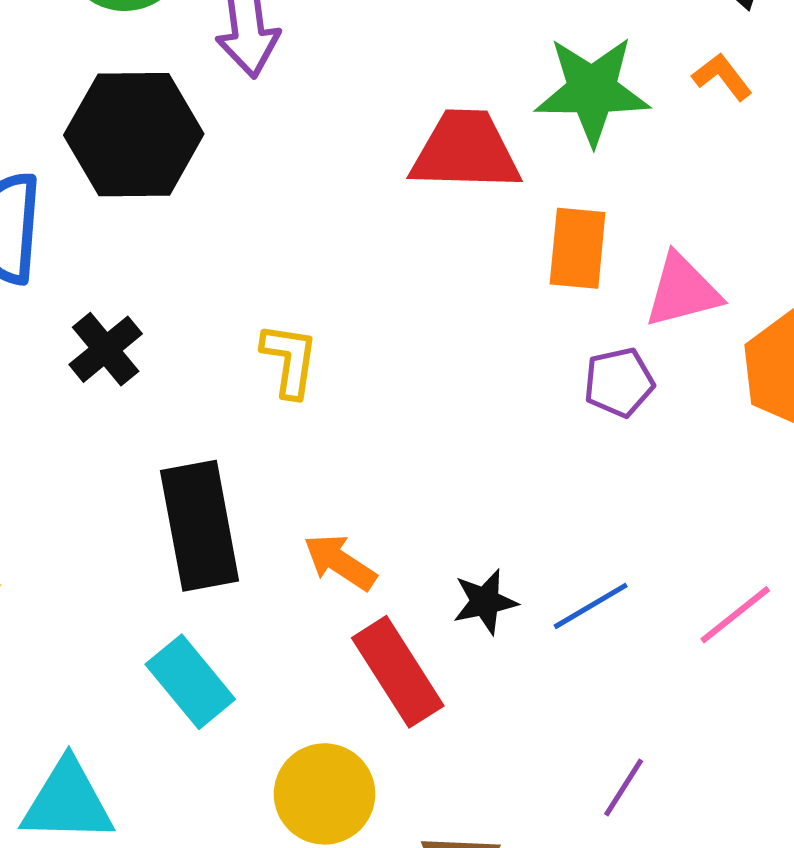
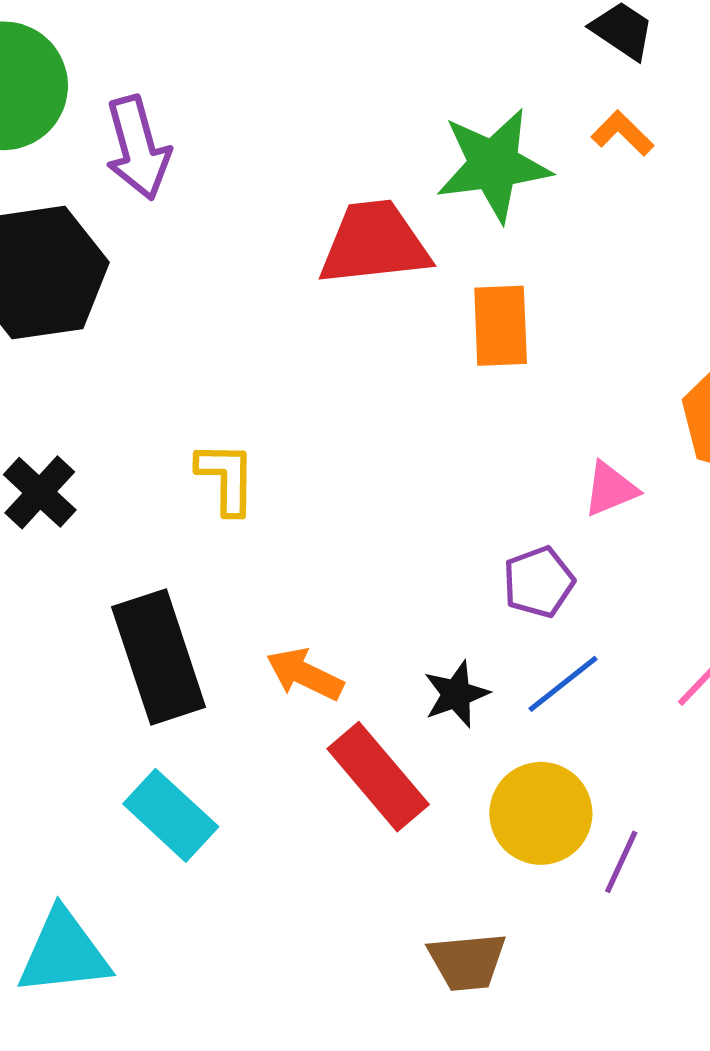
pink triangle: (683, 291) -> (610, 489), moved, size x0.7
purple pentagon: (619, 382) -> (539, 582), moved
yellow circle: (325, 794) -> (541, 813), moved

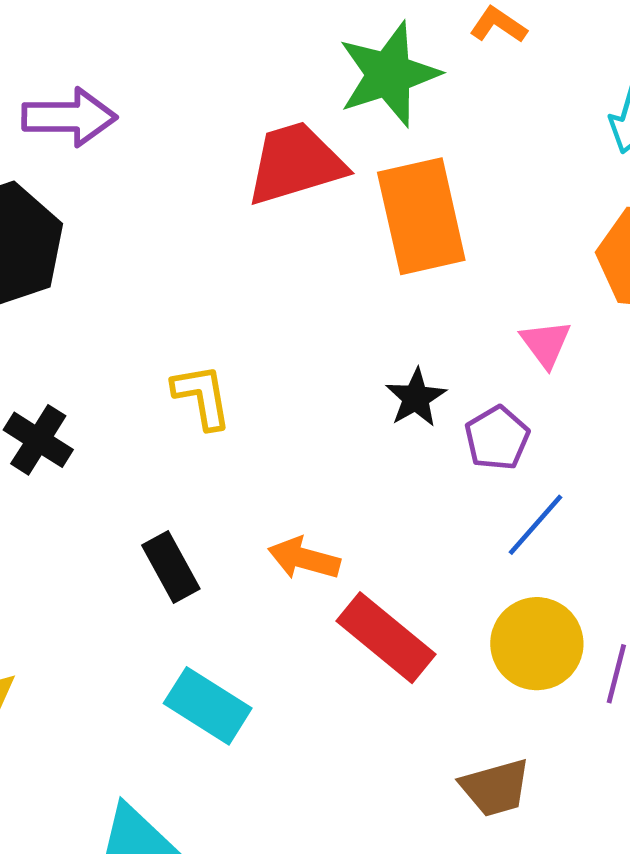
purple arrow: (138, 148) -> (69, 117), turned -64
orange rectangle: (501, 326) -> (421, 216), size x1.5
pink triangle: (610, 489) -> (546, 344), turned -34
black rectangle: (159, 657) -> (171, 567), size x0.6
black star: (456, 694) -> (416, 398), moved

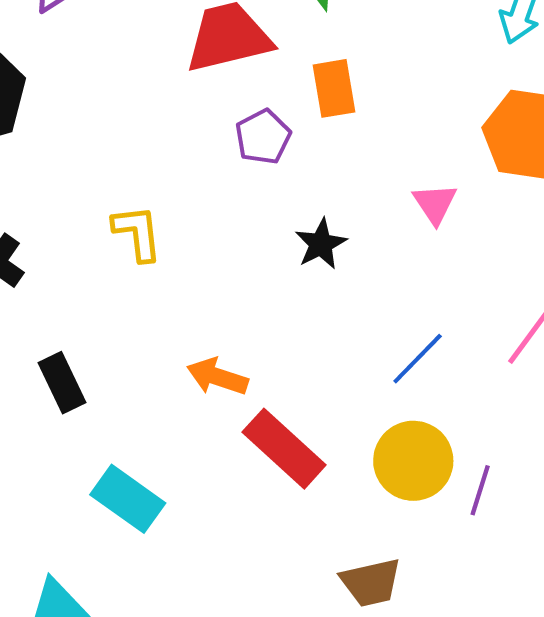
orange rectangle: (421, 216) -> (334, 88), size x0.6
purple pentagon: (497, 438) -> (263, 137), moved
black rectangle: (171, 567) -> (62, 383), moved

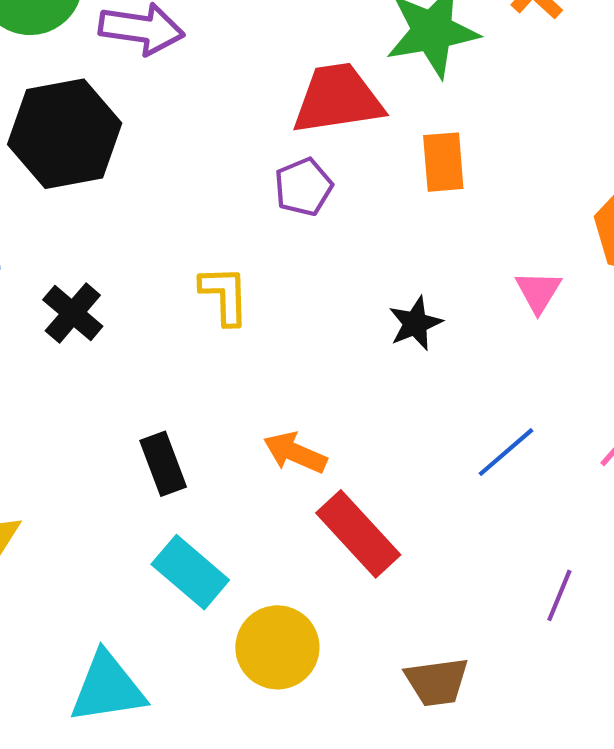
purple pentagon: (263, 137) -> (303, 187), moved
black rectangle: (62, 383) -> (163, 464), moved
yellow circle: (413, 461) -> (277, 647), moved

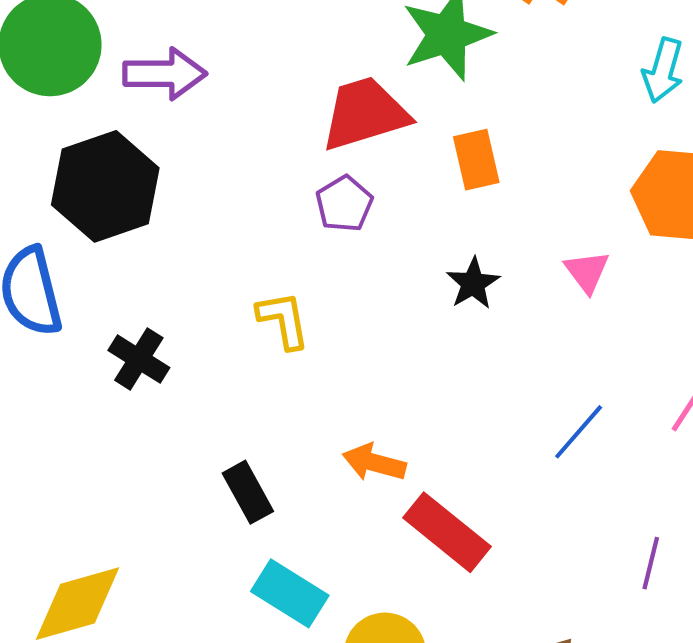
black star: (415, 323) -> (473, 283), moved

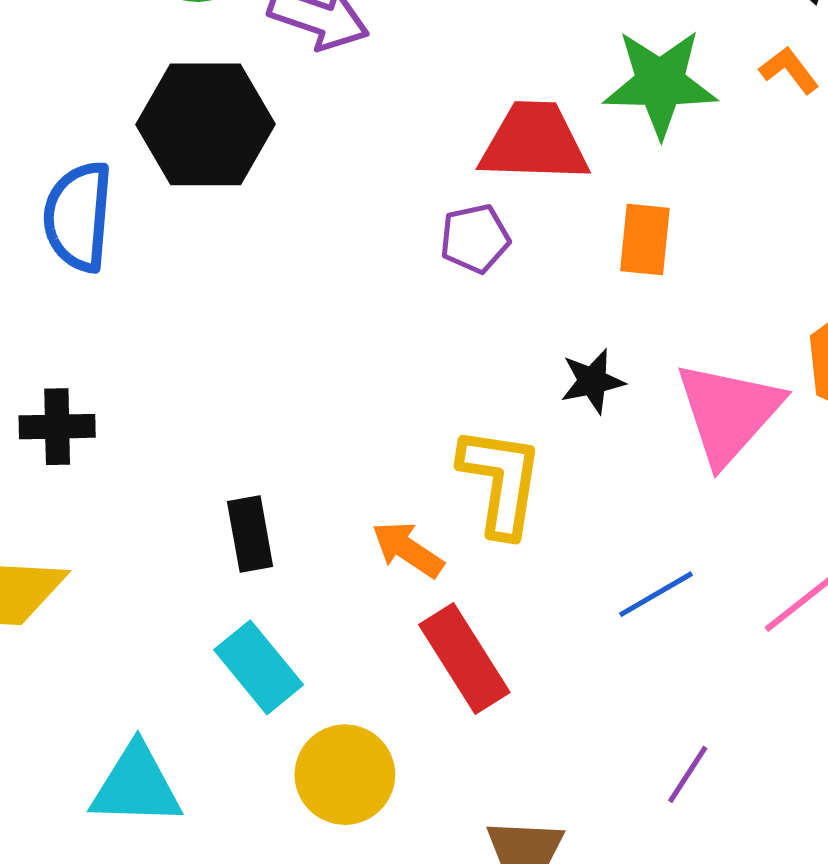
pink triangle: (587, 272) -> (729, 412), size x2.0
yellow L-shape: (283, 320) -> (501, 481), moved, size x1.5
black cross: (139, 359) -> (57, 427), moved, turned 38

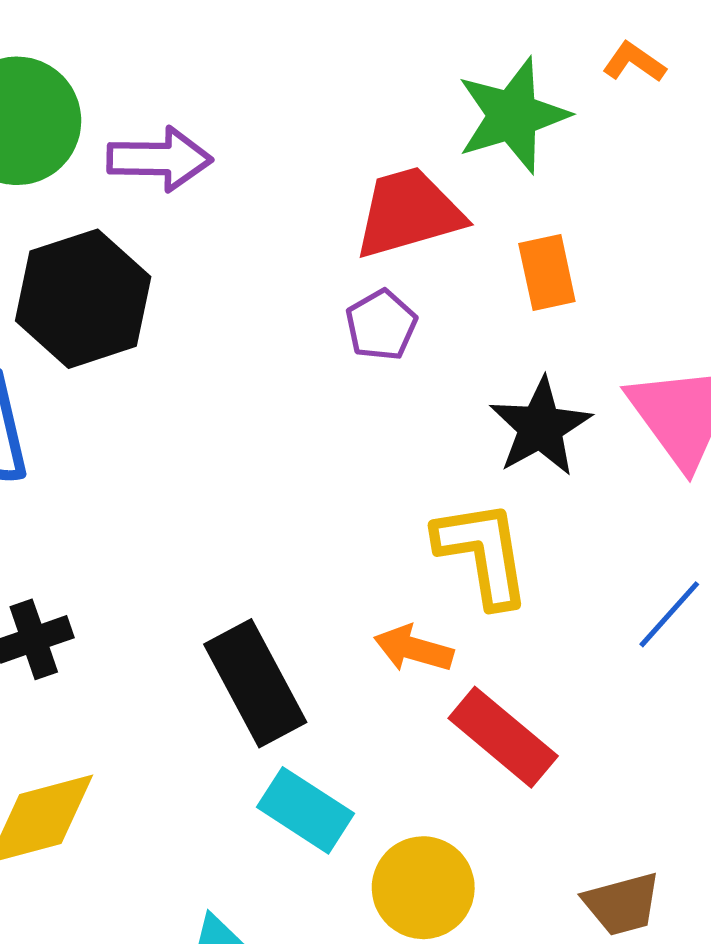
black star: (592, 381) -> (540, 427), size x1.5
black rectangle: (250, 534) -> (255, 683), size x1.6

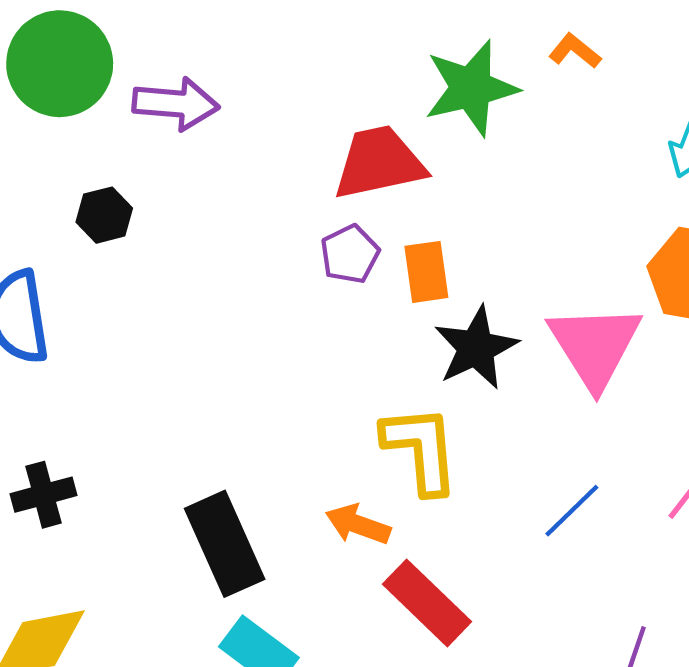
orange rectangle: (547, 272) -> (426, 272), moved
black hexagon: (83, 299) -> (104, 215), size x0.5

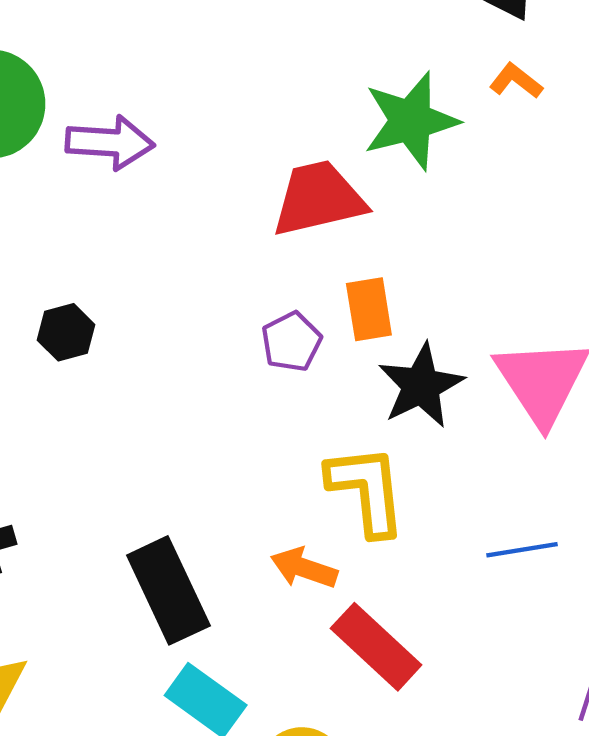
black hexagon: (104, 215) -> (66, 332), moved
purple pentagon: (350, 254) -> (291, 342), moved
blue line: (572, 511) -> (522, 550), turned 36

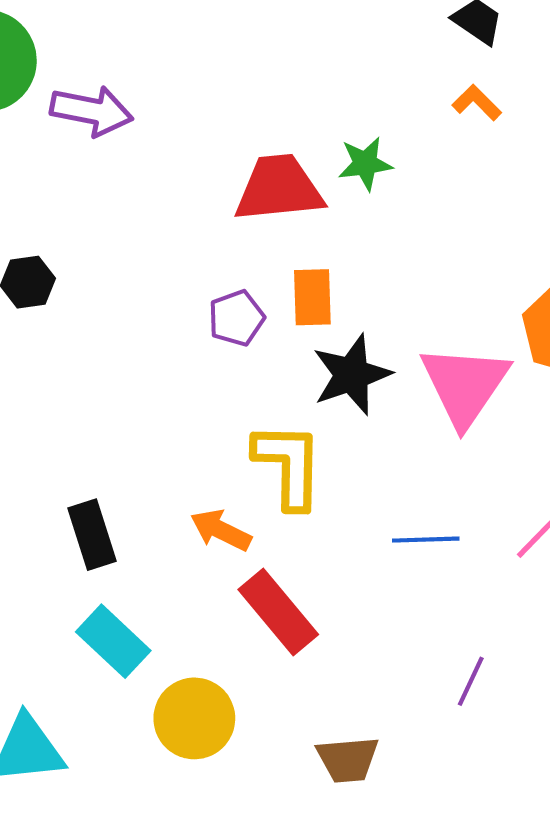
green star: (411, 121) -> (365, 164), moved, size x0.6
black rectangle: (168, 590) -> (92, 535), size x0.7

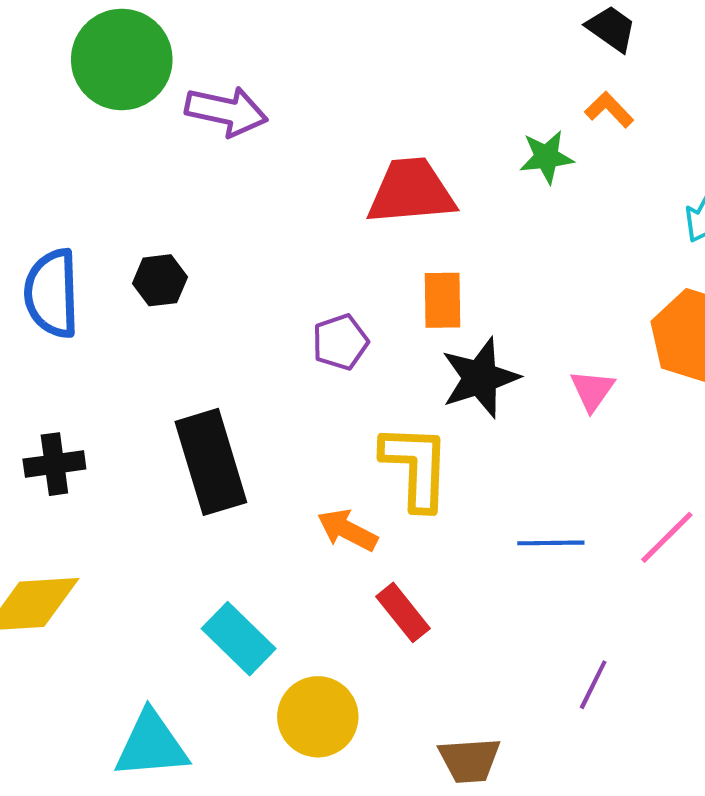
green star: (365, 164) -> (546, 157), moved
purple pentagon: (236, 318) -> (340, 342), moved
pink triangle: (465, 385) -> (592, 390), size x0.5
black rectangle: (92, 535) -> (211, 462), moved, size x1.5
red rectangle: (278, 612) -> (403, 612), size x0.7

